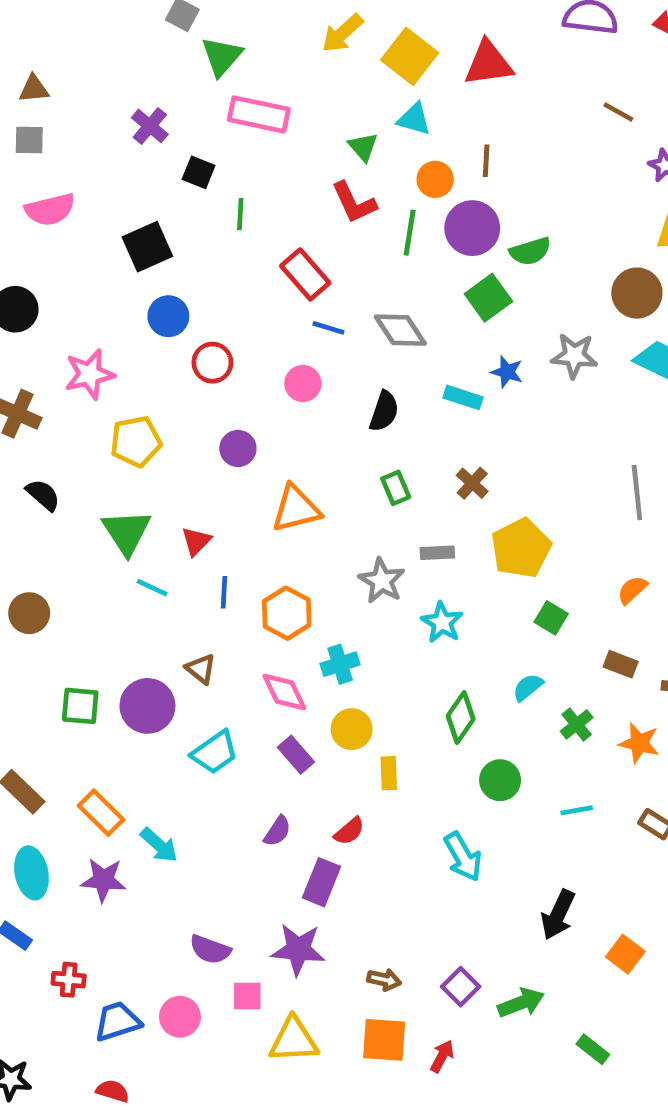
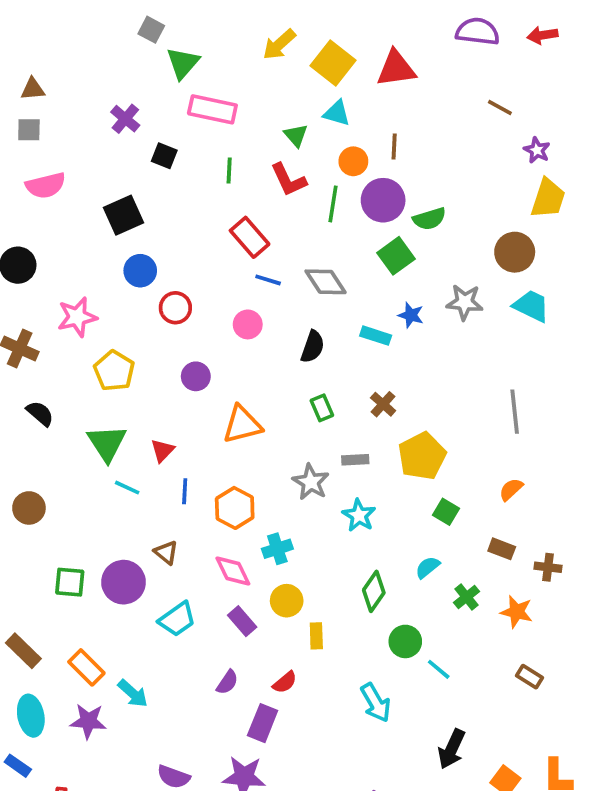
green line: (240, 214) -> (229, 171), moved
yellow pentagon: (136, 441) -> (114, 371), turned -30
cyan line: (577, 810) -> (439, 669), moved, turned 50

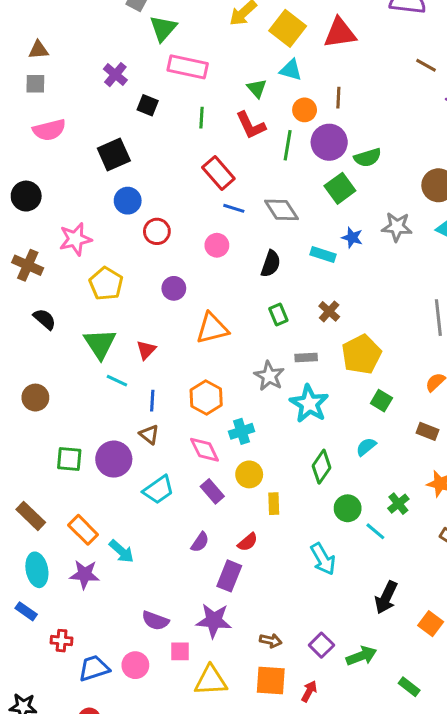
blue line: (185, 491) -> (152, 401), moved
cyan star: (359, 515) -> (309, 404), size x1.4
green cross: (466, 597) -> (398, 504), moved

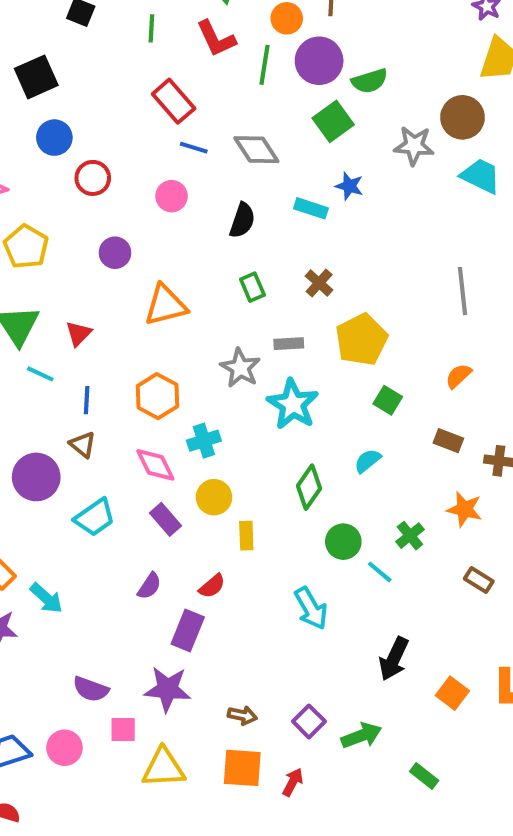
gray star: (397, 227) -> (414, 146), moved

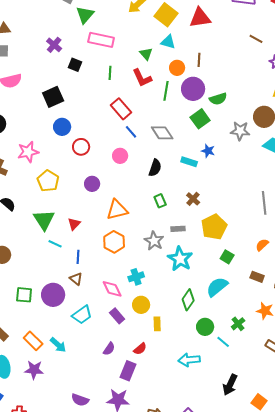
blue line: (194, 148) -> (131, 132), turned 32
orange hexagon: (157, 396) -> (114, 242), moved
cyan semicircle: (368, 461) -> (217, 287), size x1.6
cyan arrow: (46, 598) -> (58, 345), moved
cyan arrow: (311, 608) -> (189, 360), turned 115

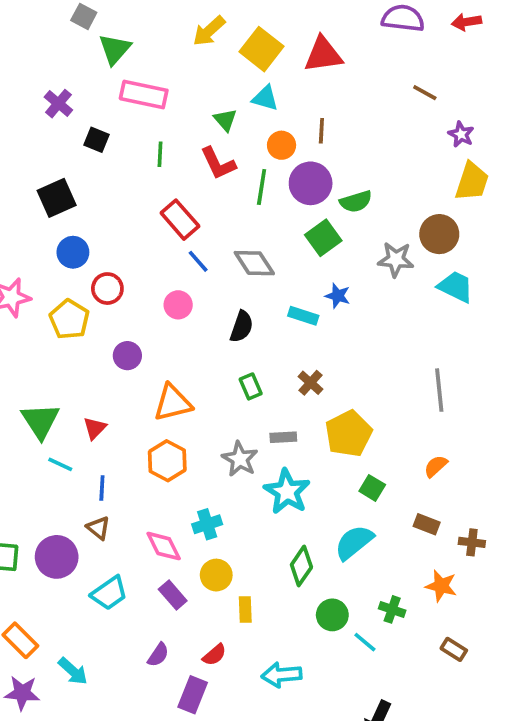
yellow pentagon: (48, 181) -> (69, 319), moved
green cross: (238, 324) -> (392, 609), turned -32
cyan arrow: (58, 345) -> (73, 671), moved
cyan arrow: (189, 360) -> (282, 675), moved

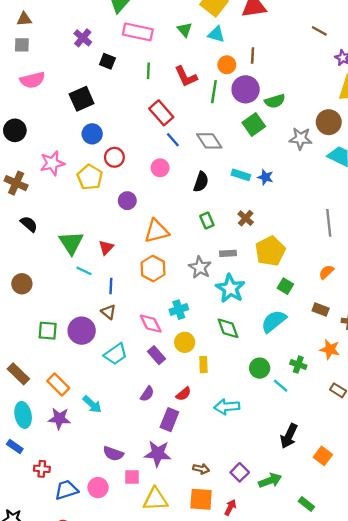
green triangle: (225, 120) -> (185, 30), moved
blue star: (338, 296) -> (265, 177), moved
green diamond: (301, 566) -> (228, 328), moved, turned -55

